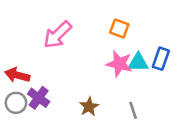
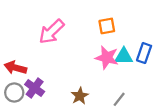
orange square: (119, 28) -> (107, 26), turned -30
gray line: (133, 110) -> (119, 99), turned 56

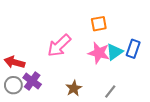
pink arrow: (51, 32) -> (59, 46), moved
cyan triangle: (124, 56) -> (114, 52), turned -36

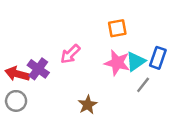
pink arrow: (59, 46) -> (70, 54), size x0.7
purple cross: (32, 81) -> (38, 69), moved
gray line: (110, 91) -> (143, 85), moved

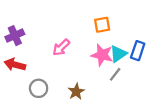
purple cross: (38, 69) -> (15, 36), moved, turned 30
gray line: (143, 85) -> (115, 74), moved
gray circle: (16, 101) -> (39, 88), moved

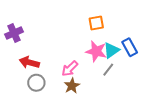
pink arrow: (61, 47) -> (70, 69), moved
blue rectangle: (138, 51) -> (130, 47), turned -48
red arrow: (15, 65) -> (29, 62), moved

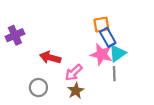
blue rectangle: (130, 47) -> (108, 37), moved
red arrow: (29, 62) -> (50, 58), moved
gray line: (108, 70) -> (114, 74), turned -40

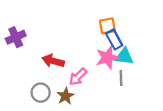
cyan triangle: (117, 53) -> (124, 56), turned 42
pink star: (101, 54) -> (107, 58), turned -30
brown star: (76, 91) -> (65, 96), moved

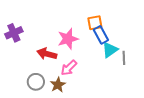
cyan triangle: (124, 56) -> (110, 50), turned -42
pink star: (107, 58) -> (68, 39), moved
gray line: (121, 78) -> (124, 58), moved

